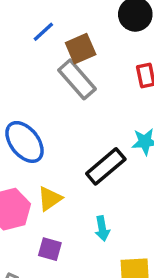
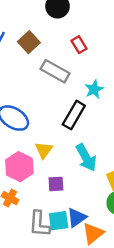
gray rectangle: (77, 79) -> (55, 71), moved
cyan arrow: (102, 229) -> (86, 158), size x1.6

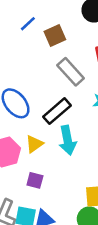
black rectangle: (74, 115) -> (57, 111), moved
cyan arrow: (86, 158) -> (68, 140), moved

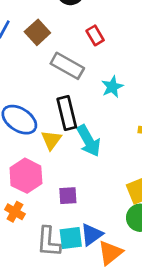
black rectangle: (57, 111) -> (67, 113), turned -44
yellow triangle: (34, 144) -> (51, 140), moved

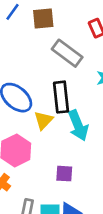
brown square: (37, 32) -> (43, 18), turned 30
purple square: (68, 196) -> (64, 174), moved

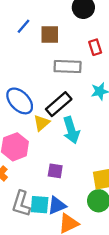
gray rectangle: (67, 53) -> (68, 67), turned -40
black rectangle: (61, 97) -> (59, 104), turned 50

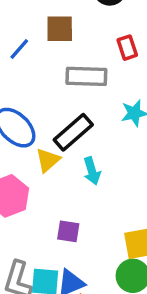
blue line: (24, 26) -> (19, 49), moved
cyan arrow: (71, 130) -> (92, 171), size x0.7

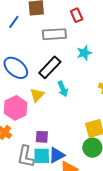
yellow triangle: (48, 160) -> (37, 95), moved
purple square: (68, 231) -> (42, 137), moved

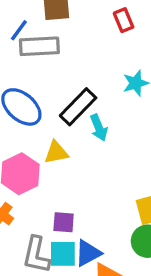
gray rectangle: (54, 34) -> (39, 46), moved
cyan arrow: (63, 89) -> (99, 128), moved
yellow triangle: (37, 95) -> (56, 152), turned 35

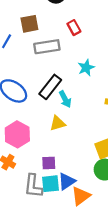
gray rectangle: (39, 46) -> (47, 47), moved
yellow triangle: (56, 152) -> (58, 123), moved

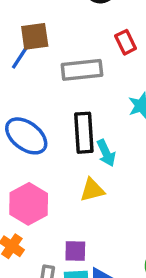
brown square: (29, 24) -> (35, 36), moved
black rectangle: (50, 87) -> (84, 133), turned -45

